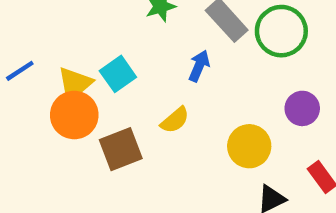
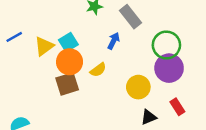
green circle: (281, 31) -> (166, 45), moved
purple circle: (302, 108) -> (169, 68), size x1.5
orange circle: (74, 115) -> (70, 62), moved

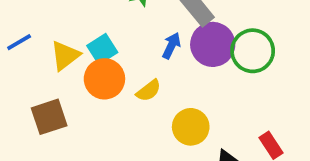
purple circle: (169, 68) -> (213, 44), moved
brown square: (67, 84) -> (49, 117), moved
yellow circle: (138, 87) -> (191, 127), moved

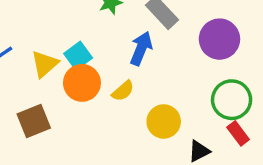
purple circle: (213, 44) -> (219, 39), moved
blue arrow: (171, 46) -> (141, 48), size x1.4
green circle: (253, 51) -> (232, 100), moved

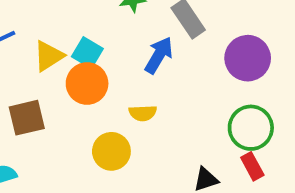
cyan square: (78, 56) -> (87, 53), turned -32
yellow semicircle: (123, 91) -> (143, 113), moved, turned 30
yellow circle: (164, 121) -> (111, 151), moved

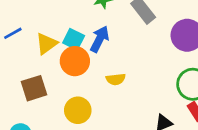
blue arrow: (159, 55) -> (100, 39), moved
yellow circle: (111, 151) -> (78, 110), moved

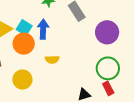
blue arrow: (100, 39) -> (43, 29), turned -30

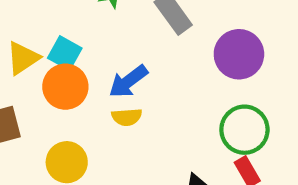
blue arrow: (43, 29) -> (128, 81), moved, turned -126

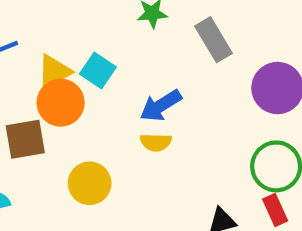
orange circle: (65, 87) -> (61, 103), moved

